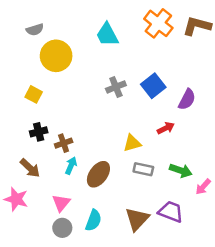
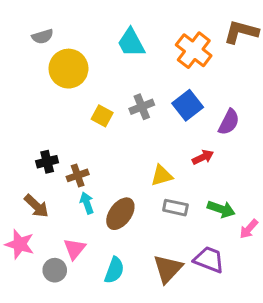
orange cross: (158, 23) -> (194, 50), moved
yellow square: (34, 94) -> (102, 116), moved
cyan arrow: (71, 166) -> (87, 203), turned -42
gray circle: (62, 228) -> (55, 270), moved

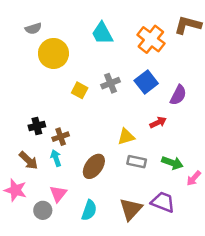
cyan arrow: (87, 203) -> (56, 158), moved

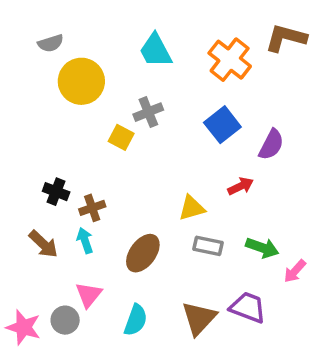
gray cross: (111, 83) -> (148, 112), moved
black cross: (37, 126) -> (56, 192), turned 35
pink star: (15, 190) -> (23, 327), moved

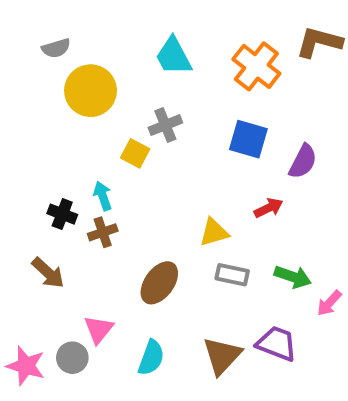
blue square: (222, 125) -> (248, 139), turned -36
cyan arrow: (85, 240) -> (103, 196), moved

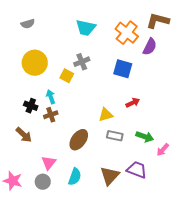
cyan trapezoid: (173, 56) -> (86, 28), turned -50
yellow circle: (91, 91) -> (35, 63), moved
purple semicircle: (303, 161) -> (150, 47), moved
gray circle: (72, 358) -> (43, 182), moved

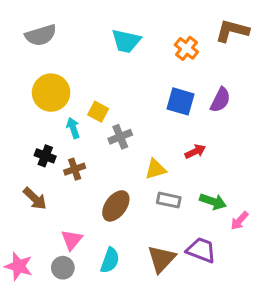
gray semicircle: (28, 24) -> (41, 35), size x1.5
orange cross: (127, 33) -> (186, 48), size x0.7
purple semicircle: (150, 47) -> (220, 100), moved
gray cross: (82, 62) -> (120, 137), moved
cyan arrow: (51, 97) -> (73, 128), moved

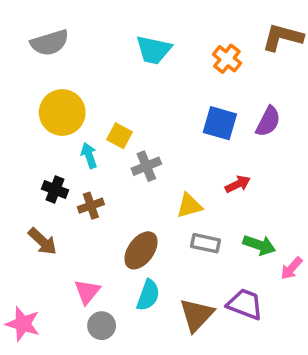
cyan semicircle: (110, 260) -> (148, 295), moved
gray circle: (63, 268) -> (102, 326), moved

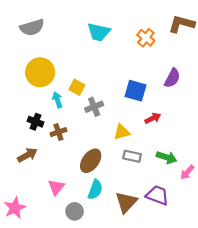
blue square: (220, 123) -> (135, 91), moved
brown arrow: (42, 241) -> (27, 155), turned -72
pink star: (23, 324) -> (15, 208), turned 30
gray circle: (102, 326) -> (75, 211), moved

